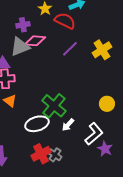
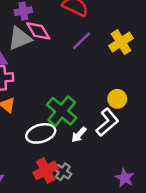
pink diamond: (35, 41) -> (38, 31), turned 55
yellow circle: (107, 104) -> (117, 99), moved
white L-shape: (94, 134) -> (107, 122), moved
purple star: (105, 149) -> (125, 178), moved

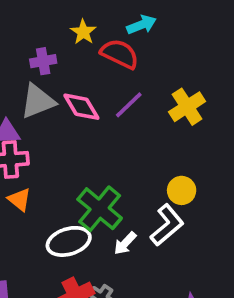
pink diamond: (38, 31) -> (81, 107), moved

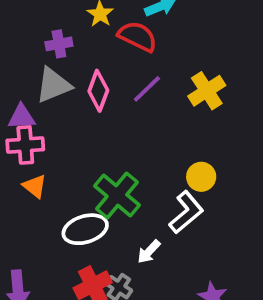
pink diamond: (81, 107) -> (98, 91), turned 51
white arrow: (125, 243) -> (149, 252), moved

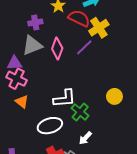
yellow cross: (207, 91) -> (99, 28), moved
pink cross: (25, 145) -> (17, 79), turned 30
green cross: (117, 196) -> (80, 112), moved, size x0.7
white L-shape: (186, 212) -> (64, 99), moved, turned 35

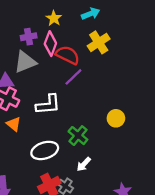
red semicircle: (79, 18) -> (68, 55), moved
purple line: (84, 47) -> (73, 77), moved
pink diamond: (57, 49) -> (50, 44), moved
white L-shape: (64, 99) -> (48, 105), moved

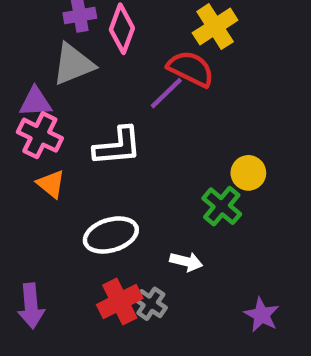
red semicircle: (68, 55) -> (191, 69), moved
green cross: (78, 136) -> (222, 206), moved
white arrow: (84, 164) -> (186, 262), turned -119

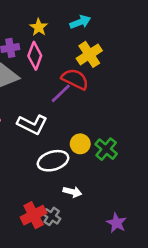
white L-shape: (118, 146) -> (32, 124), turned 32
yellow circle: (248, 173) -> (80, 144), moved
green cross: (222, 206) -> (106, 149), moved
white ellipse: (111, 235) -> (53, 161), moved

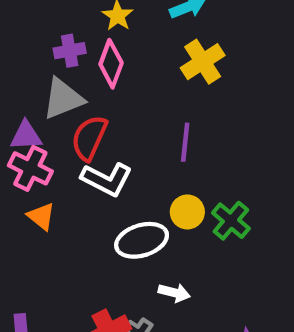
red semicircle: (75, 79) -> (89, 138), moved, turned -92
purple line: (61, 93) -> (185, 142), moved, turned -40

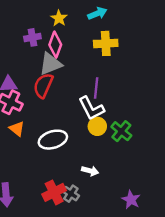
yellow cross: (203, 62) -> (106, 43), turned 30
gray triangle: (63, 99) -> (50, 64), moved
white L-shape: (107, 179) -> (91, 108), moved, turned 36
white ellipse: (142, 240) -> (53, 140), moved

